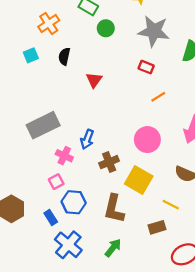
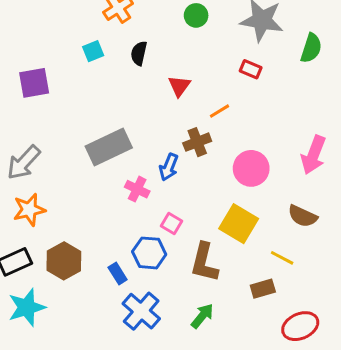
orange line: (158, 97) -> (219, 111), moved
brown cross: (109, 162) -> (197, 142), moved
pink square: (56, 182) -> (171, 223), moved, turned -32

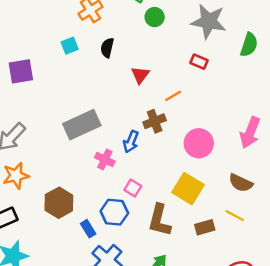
yellow line: (282, 258) -> (235, 216), moved
brown hexagon: (64, 261) -> (59, 203), moved
brown rectangle: (263, 289) -> (205, 227), moved

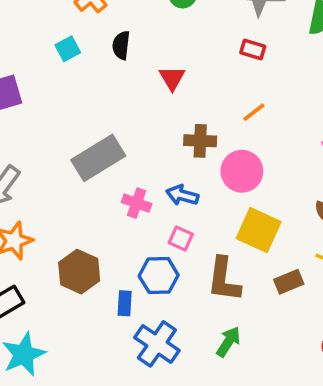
orange line: (173, 96) -> (254, 112), moved
brown cross: (155, 121) -> (200, 141), turned 30
blue arrow: (131, 142) -> (182, 195), moved, turned 90
pink circle: (199, 143) -> (242, 171), moved
blue rectangle: (88, 229) -> (125, 303), turned 42

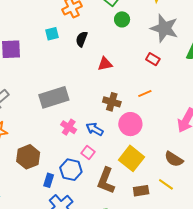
red triangle: (172, 78) -> (105, 64), turned 35

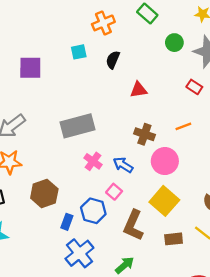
green circle: (122, 19) -> (174, 43), moved

